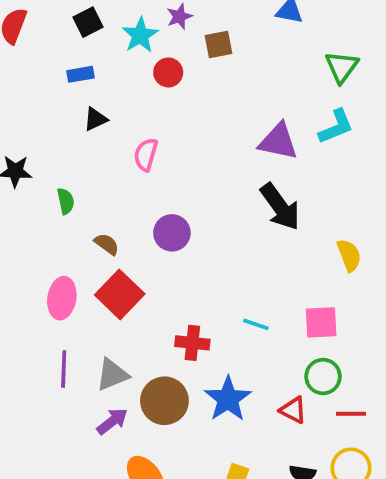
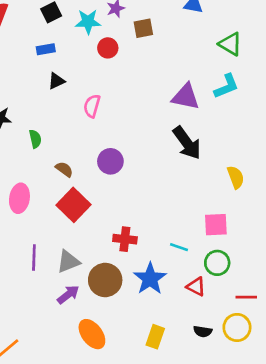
cyan star: (140, 35) -> (88, 22), turned 30
green triangle: (342, 67) -> (230, 44), turned -35
pink ellipse: (62, 298) -> (19, 198), moved
cyan line: (256, 324) -> (179, 247), moved
red line: (351, 414) -> (246, 297), moved

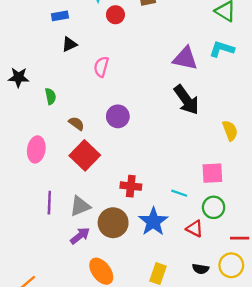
cyan L-shape: (226, 86) -> (222, 49), turned -140

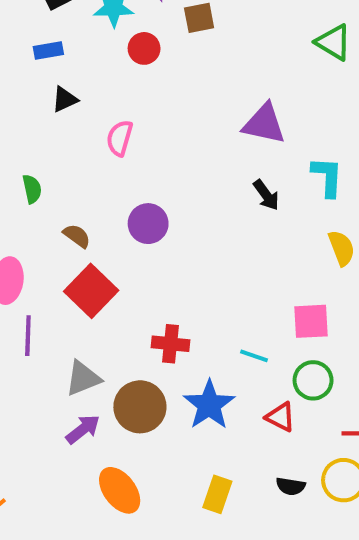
cyan L-shape: (222, 49) -> (327, 177), moved, turned 75
black arrow: (186, 100) -> (266, 195), size x0.6
purple line: (49, 203) -> (28, 336), moved

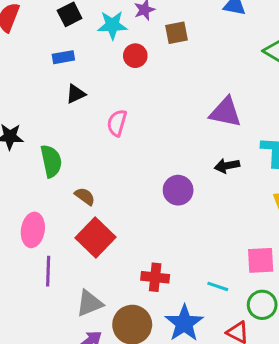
green semicircle: (32, 189) -> (51, 161), size x1.5
black arrow: (266, 195) -> (227, 166), turned 115
purple circle: (148, 224) -> (178, 190), moved

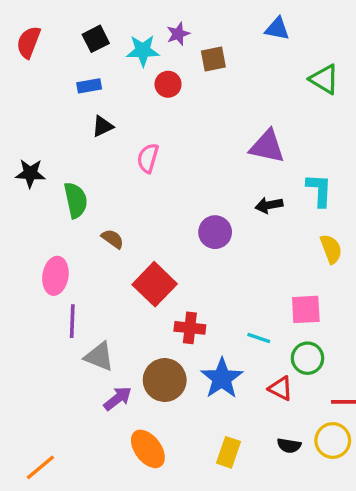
red square: (96, 238) -> (155, 284), moved
gray triangle: (89, 303) -> (99, 356), moved, turned 44

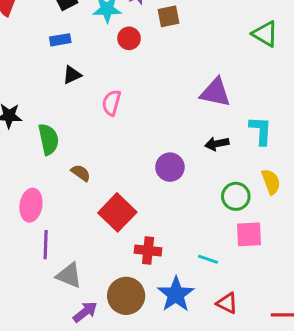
green circle: (308, 358) -> (236, 196), moved

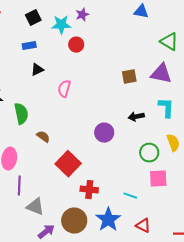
brown square: (169, 16) -> (129, 77), moved
purple triangle: (215, 92) -> (161, 74), moved

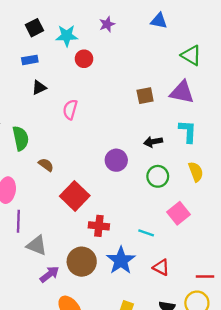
purple star: (82, 15) -> (107, 24), moved
green circle: (149, 153) -> (158, 176), moved
pink square: (158, 179) -> (178, 213), turned -36

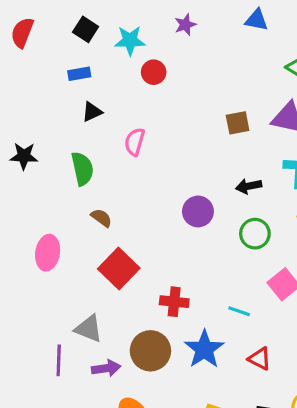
black square: (34, 28) -> (86, 29), turned -30
green semicircle: (21, 138) -> (82, 169), moved
red square: (75, 196) -> (119, 268), moved
purple line: (18, 221) -> (59, 360), moved
purple arrow: (49, 274) -> (106, 368), turned 30

